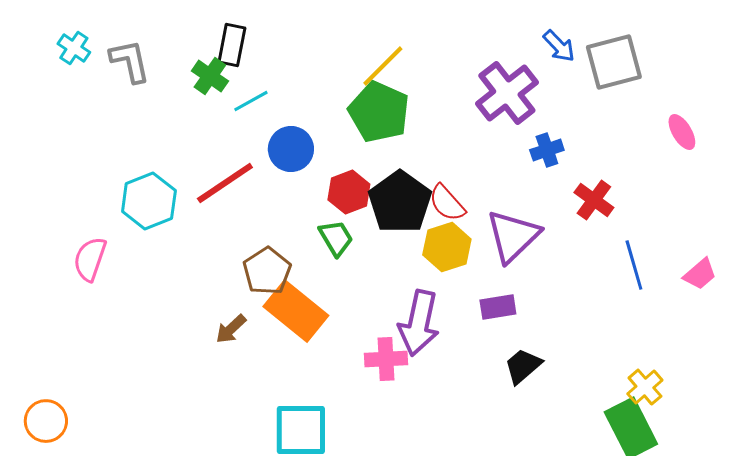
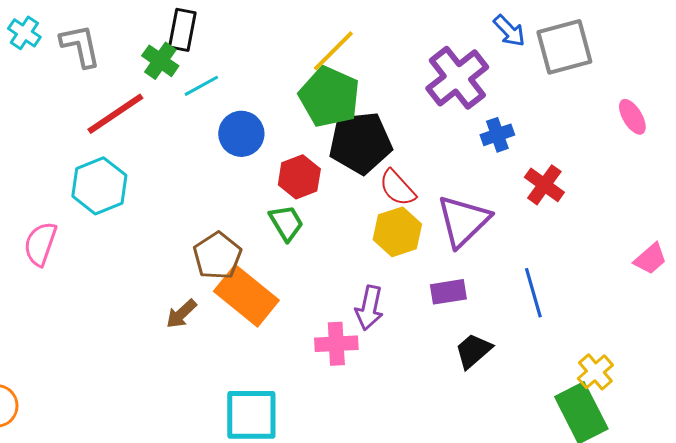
red line: (225, 183) -> (115, 114), moved
black pentagon: (400, 202) -> (360, 143), moved, turned 30
blue line: (634, 265) -> (533, 293), moved
purple arrow: (419, 323) -> (369, 308), size x0.7

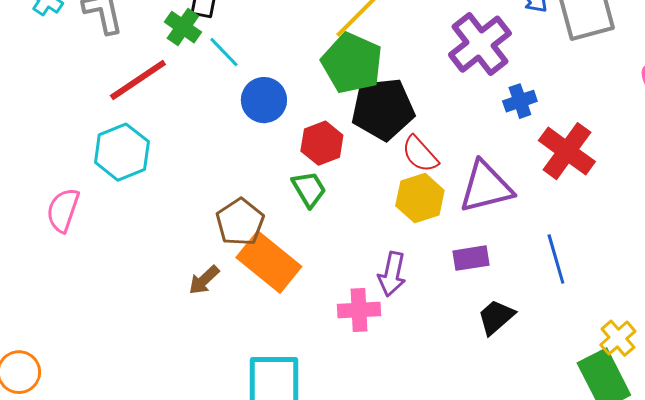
cyan line: (201, 86) -> (224, 52), turned 75
red cross: (544, 185) -> (567, 151), size x1.4
purple triangle: (463, 221) -> (486, 187), turned 30

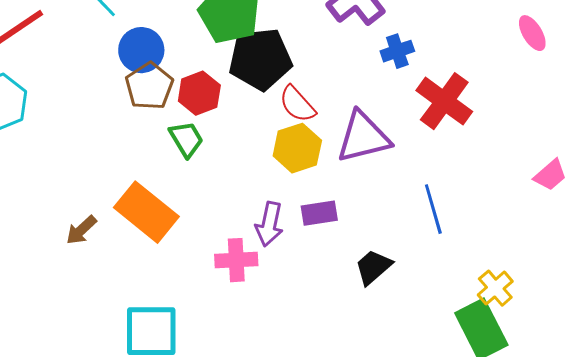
brown pentagon: (240, 222) -> (149, 86), moved
purple rectangle: (471, 258) -> (319, 213), moved

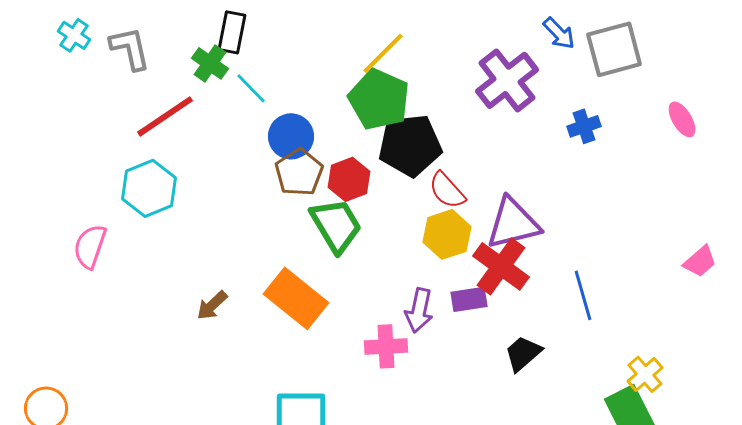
blue cross: (397, 51) -> (584, 126), moved
red cross: (444, 101) -> (501, 266), moved
green trapezoid: (186, 139) -> (336, 225), size x1.5
brown arrow: (81, 230) -> (212, 305), moved

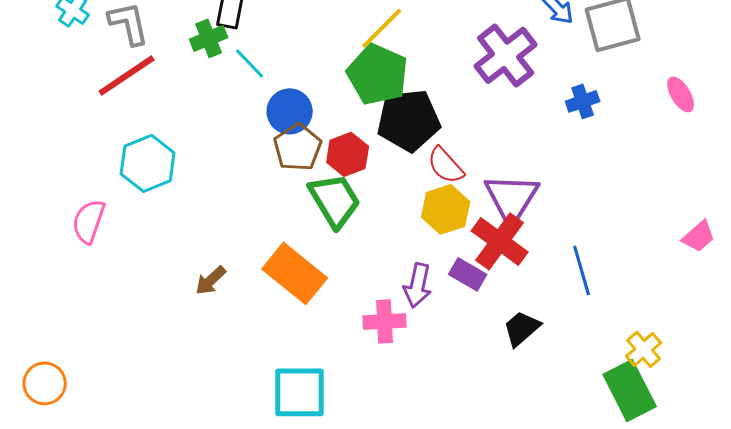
green cross: (210, 63) -> (209, 38), turned 33
red line: (165, 116) -> (127, 75), moved
purple triangle: (513, 223) -> (512, 198), turned -44
purple rectangle: (469, 299) -> (468, 274), turned 39

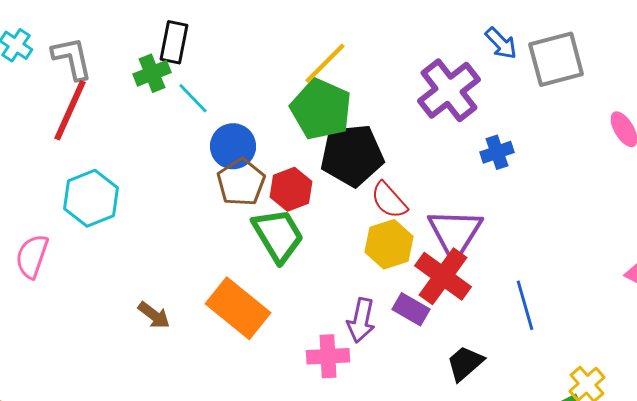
red line: (127, 75) -> (70, 110), turned -32
blue cross: (583, 101) -> (497, 152), moved
brown arrow: (211, 280) -> (154, 315), turned -100

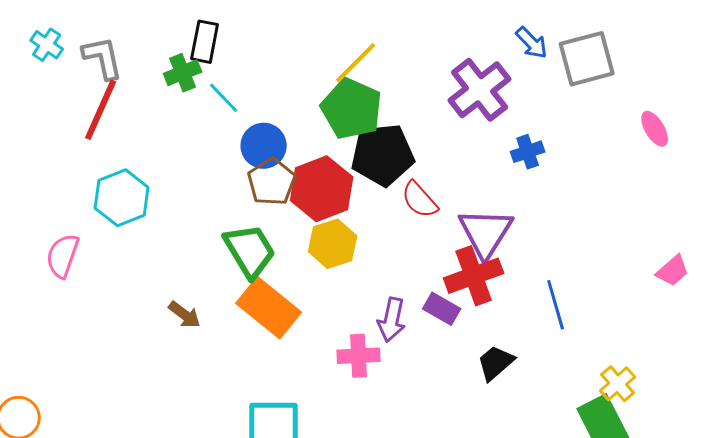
red hexagon: (291, 189) -> (322, 189), size x1.5
green trapezoid: (278, 235) -> (250, 251), moved
yellow hexagon: (389, 244) -> (333, 244), moved
red cross: (443, 276) -> (474, 276), turned 34

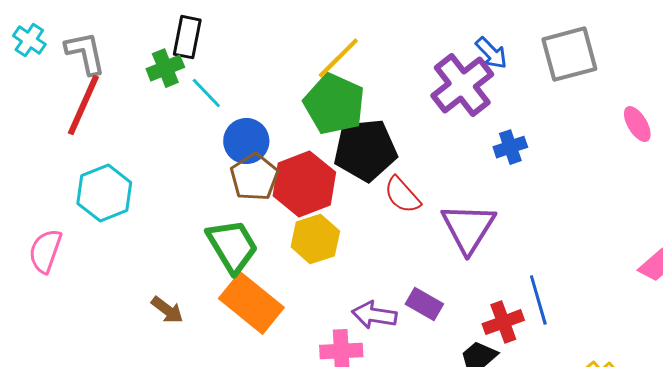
blue arrow: (532, 43) -> (491, 53), moved
red cross: (474, 276) -> (503, 322), moved, size x0.7
purple arrow: (392, 320) -> (374, 315), turned 87

